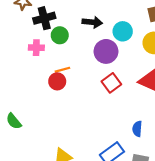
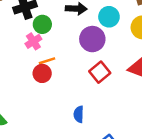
pink cross: (36, 48) -> (33, 41), moved, turned -32
blue semicircle: (137, 129) -> (79, 114), moved

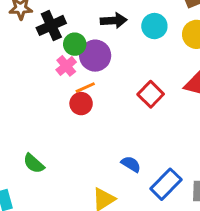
purple circle: (92, 39) -> (95, 56), moved
blue semicircle: (79, 114) -> (131, 164), moved, turned 126

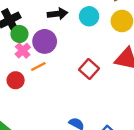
green circle: (75, 44) -> (19, 34), moved
red circle: (81, 104) -> (16, 80), moved

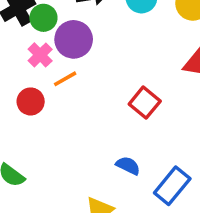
green circle: (19, 34) -> (43, 18), moved
red square: (89, 69) -> (145, 103), moved

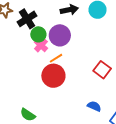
green circle: (43, 18) -> (38, 34), moved
red circle: (31, 101) -> (53, 76), moved, size x1.5

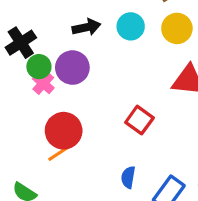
orange line: (56, 58) -> (58, 154), moved
blue semicircle: (94, 106) -> (128, 177), turned -104

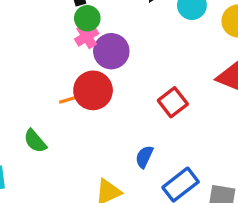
purple circle: (72, 68) -> (111, 51), moved
orange line: (58, 154) -> (70, 99), moved

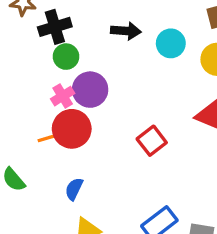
pink cross: (87, 36) -> (63, 96), moved
blue semicircle: (144, 157) -> (74, 189), moved

